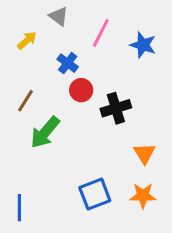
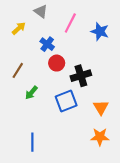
green arrow: (45, 132) -> (31, 93), size x0.6
blue square: (95, 194) -> (66, 101), moved
blue line: (19, 208) -> (32, 142), moved

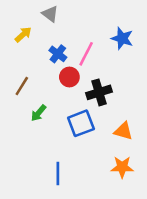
pink line: (70, 23) -> (86, 54), moved
orange triangle: (101, 107) -> (123, 131), turned -42
blue line: (32, 142) -> (58, 173), moved

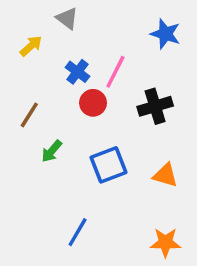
blue star: (122, 38) -> (165, 34), moved
black cross: (99, 92) -> (155, 106), moved
orange star: (122, 167) -> (165, 242), moved
blue line: (58, 173) -> (78, 232), turned 30

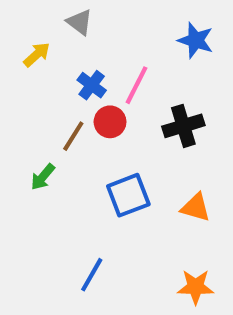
brown line: (29, 115) -> (73, 136), moved
green arrow: (52, 151) -> (43, 177), moved

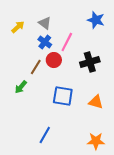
gray triangle: (79, 22) -> (45, 23), moved
blue square: (128, 195) -> (63, 96), turned 30

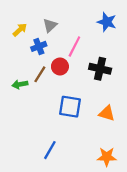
gray triangle: (45, 23) -> (50, 25), turned 40
blue cross: (45, 42) -> (39, 46), moved, turned 32
black cross: (90, 62) -> (100, 69), turned 30
green arrow: (21, 87) -> (20, 84), moved, turned 40

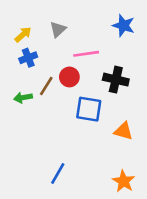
blue cross: (39, 46) -> (28, 58), moved
pink line: (74, 46) -> (86, 54), turned 55
blue square: (70, 107) -> (89, 109), moved
orange star: (107, 157) -> (123, 181), turned 30

